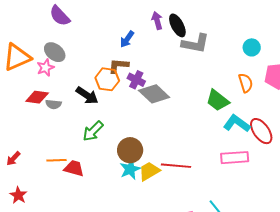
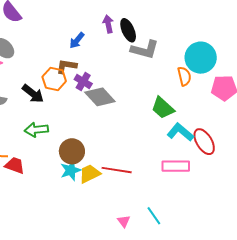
cyan circle: (252, 47) -> (201, 58), size x1.8
orange semicircle: (246, 83) -> (184, 76), moved
green arrow: (93, 131) -> (36, 130), turned 35

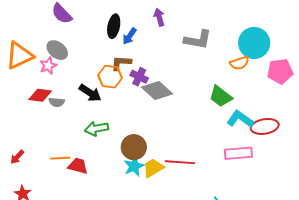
black ellipse: (128, 30) -> (114, 26), moved, turned 40
orange semicircle: (184, 76) -> (239, 63), turned 90
red ellipse: (204, 142) -> (265, 126), turned -64

